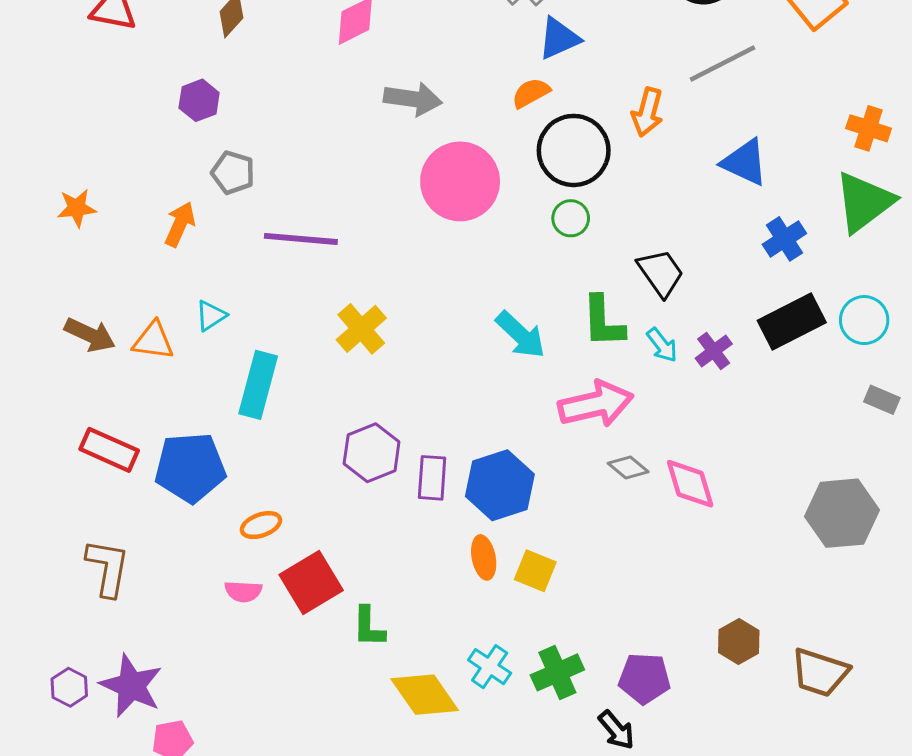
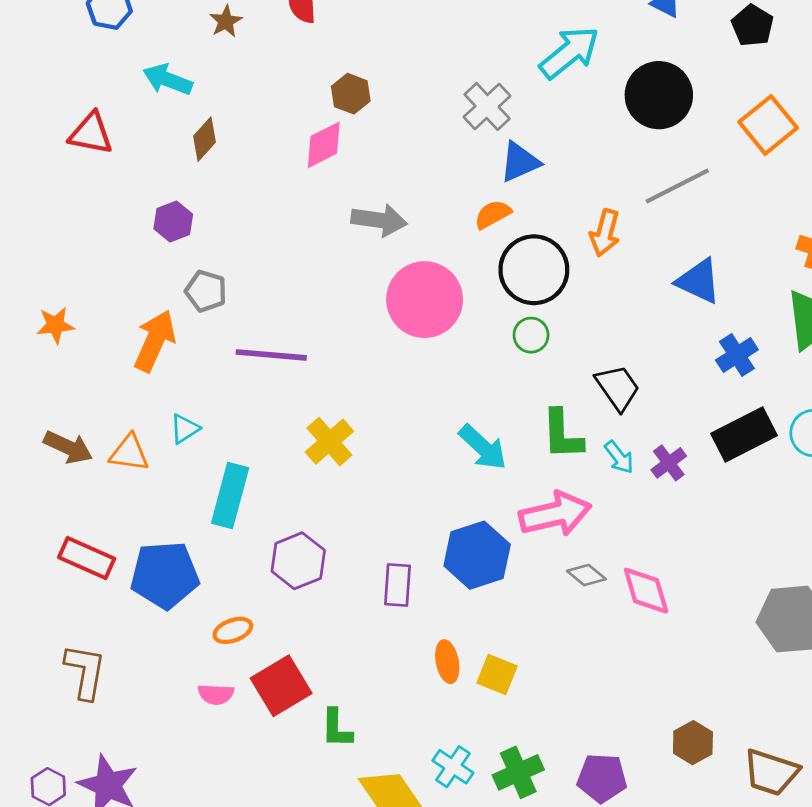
orange arrow: (180, 224) -> (155, 341), size x1.4
purple hexagon: (372, 453) -> (298, 561), moved
blue hexagon: (500, 485) -> (477, 555), moved

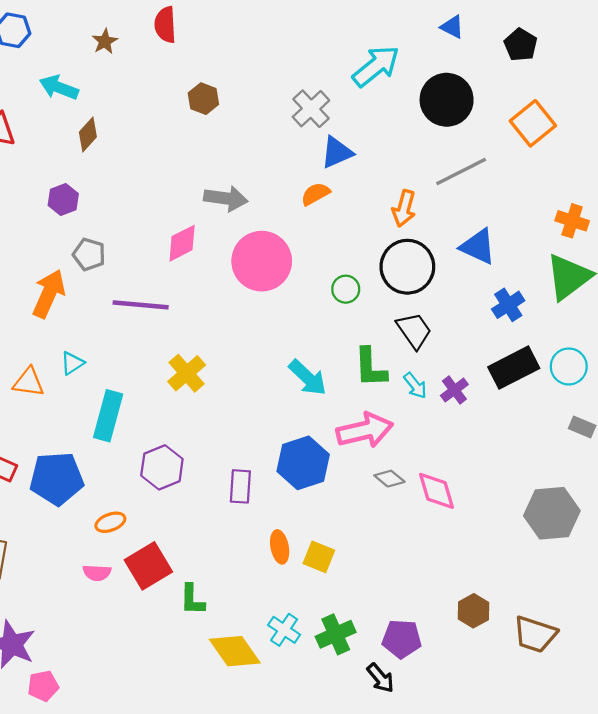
pink diamond: (324, 145) -> (182, 243), moved
black circle: (534, 270) -> (407, 267), moved

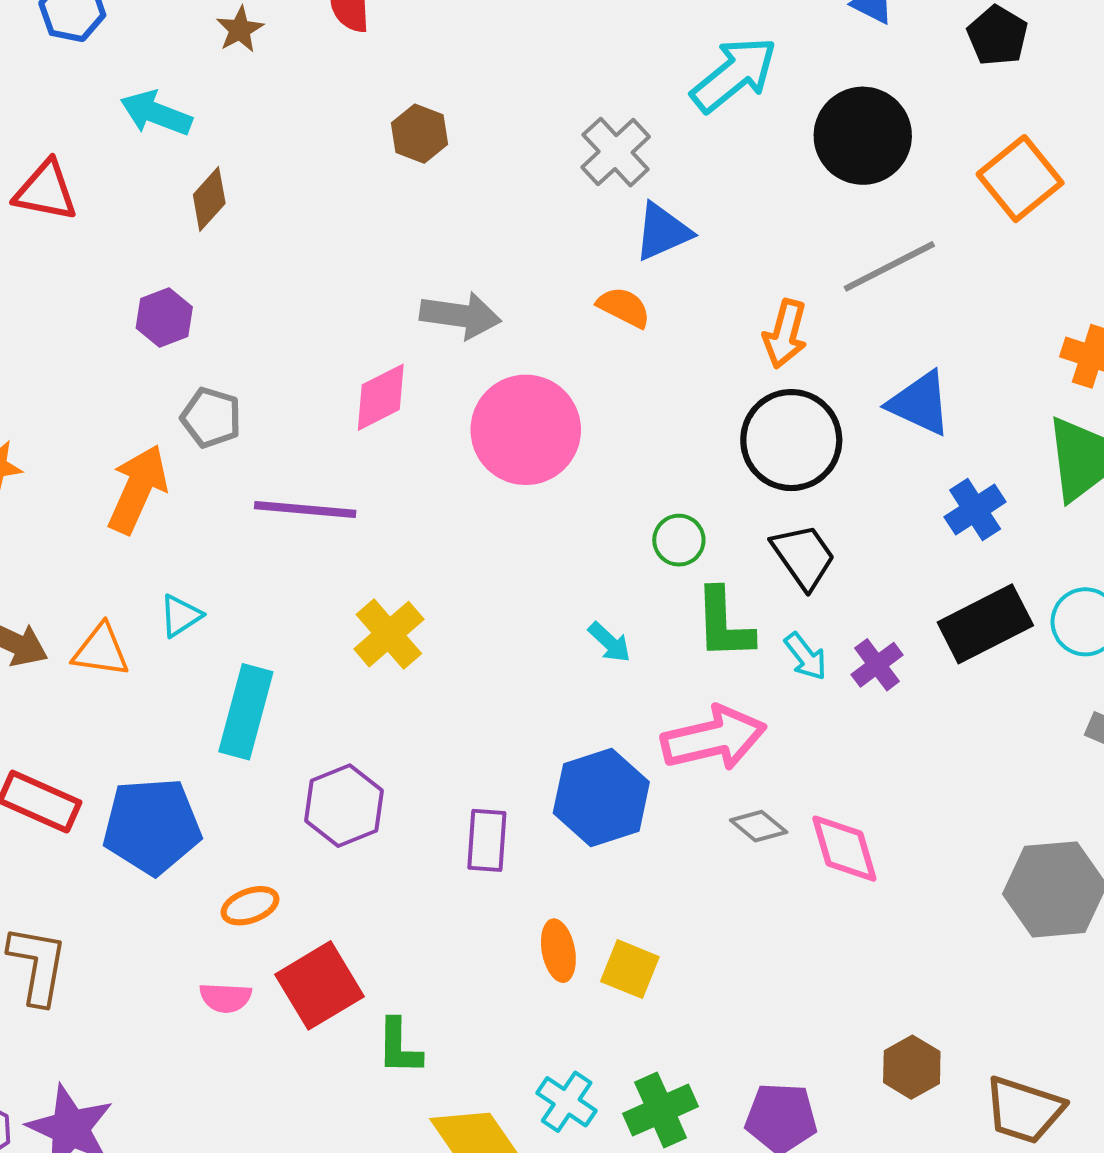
orange semicircle: (315, 194) -> (624, 307), turned 56
green circle: (346, 289) -> (679, 540), moved
cyan arrow: (308, 378) -> (609, 642), size x0.6

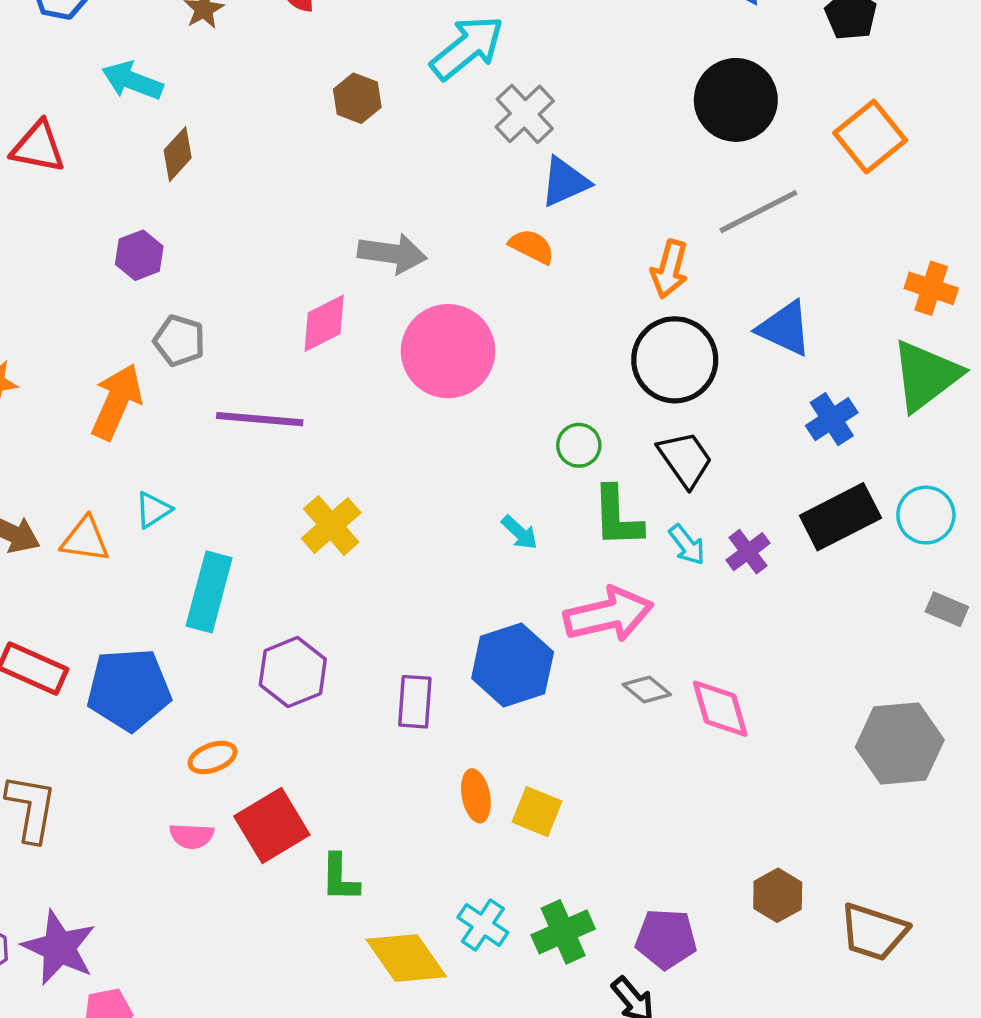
cyan arrow: (734, 74) -> (467, 48), moved

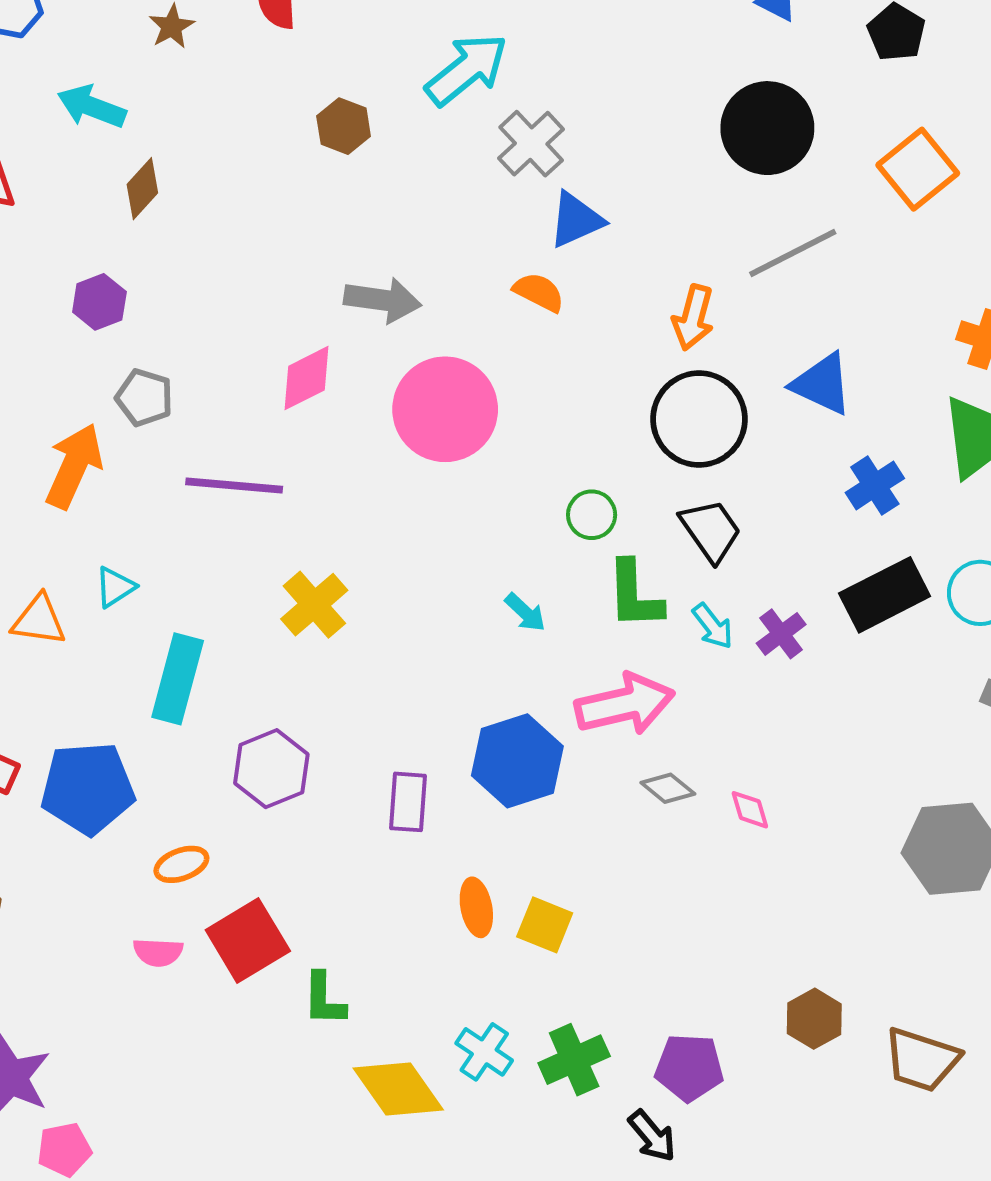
pink diamond: (720, 709) -> (750, 810), size x0.6

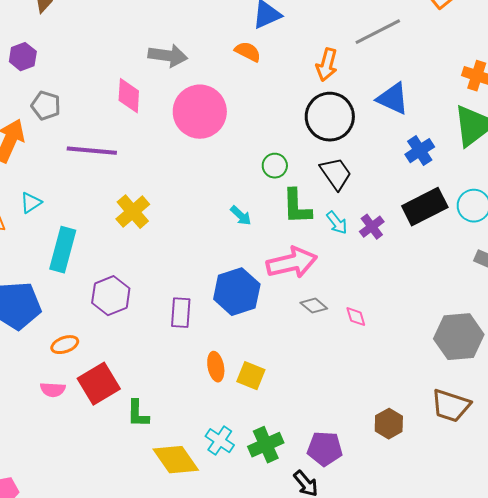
pink diamond: (306, 378) -> (129, 96), turned -60
brown trapezoid: (922, 1060) -> (451, 406), moved

